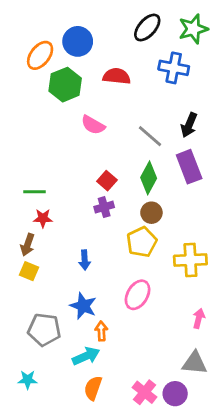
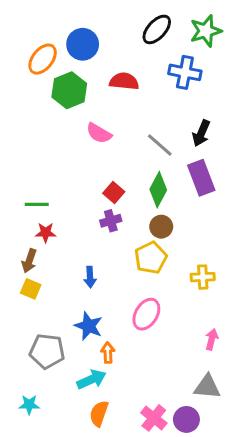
yellow cross: (190, 260) -> (203, 277), size x0.7

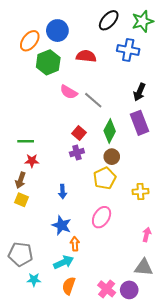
gray line: (160, 145) -> (93, 100), moved
gray pentagon: (47, 351) -> (21, 254), moved
cyan star: (29, 405) -> (34, 280), moved

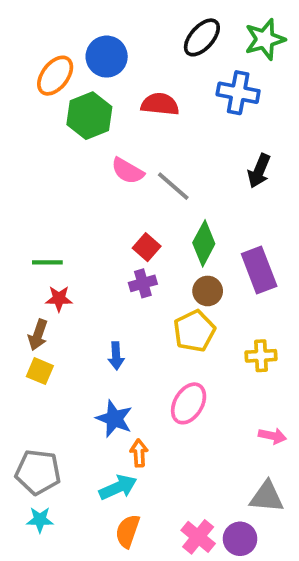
purple rectangle: (139, 123) -> (259, 270), moved
pink arrow: (147, 235) -> (272, 436), turned 88
cyan star: (34, 280) -> (40, 520), moved

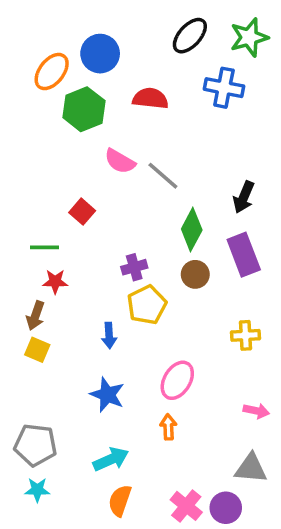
black arrow: (259, 171) -> (244, 197), moved
red square: (147, 247) -> (82, 212), moved
yellow pentagon: (194, 331) -> (147, 305), moved
orange arrow: (139, 453) -> (168, 427), moved

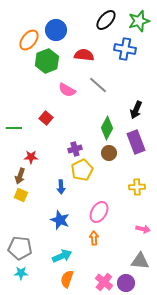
gray line: (163, 176) -> (98, 85), moved
green line: (44, 247) -> (14, 128), moved

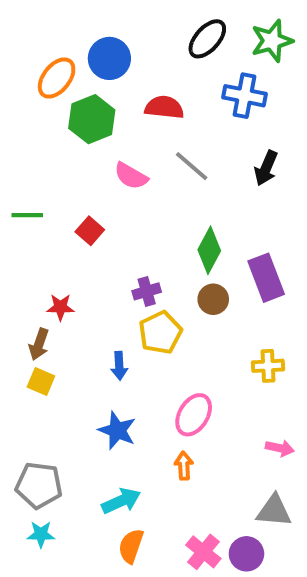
black arrow: (136, 110) -> (266, 168), moved
green line: (14, 128) -> (27, 215), moved

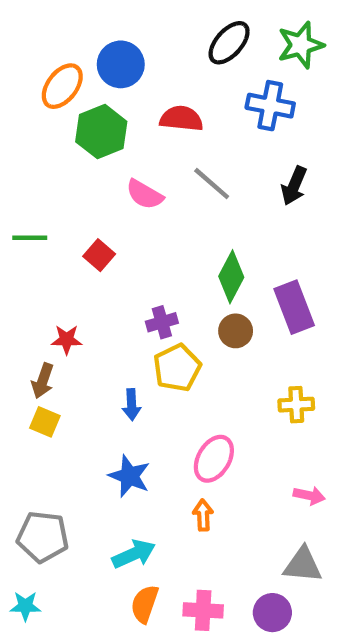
cyan star: (41, 534) -> (25, 606), moved
pink cross: (203, 552) -> (203, 610), moved, turned -36

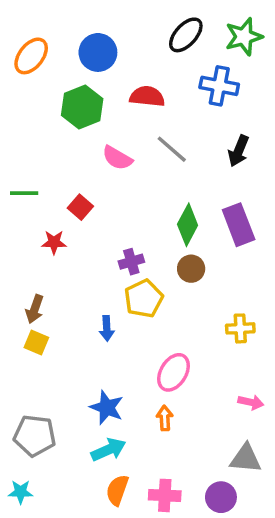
orange ellipse: (62, 86) -> (31, 56), moved
purple rectangle: (294, 307) -> (239, 225), moved
red star: (67, 340) -> (54, 242), moved
blue star: (129, 476) -> (107, 408), moved

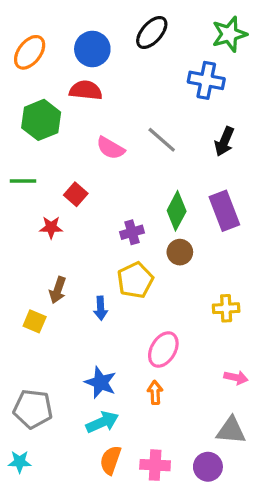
black ellipse: (186, 35) -> (152, 32), moved
red semicircle: (147, 96) -> (86, 90), moved
green hexagon: (82, 107) -> (41, 120), moved
purple cross: (131, 262) -> (132, 232), moved
brown arrow: (35, 309) -> (58, 290), moved

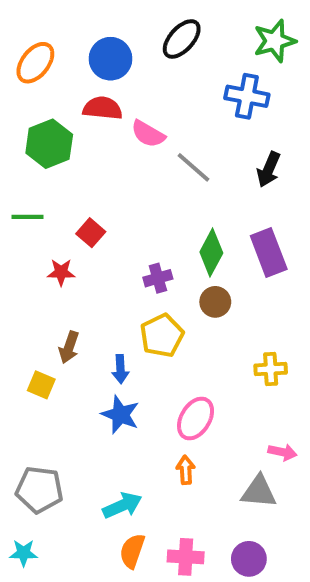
pink semicircle: (110, 148) -> (148, 134), moved
blue star: (101, 383) -> (120, 415), moved
gray triangle: (231, 430) -> (259, 492), moved

